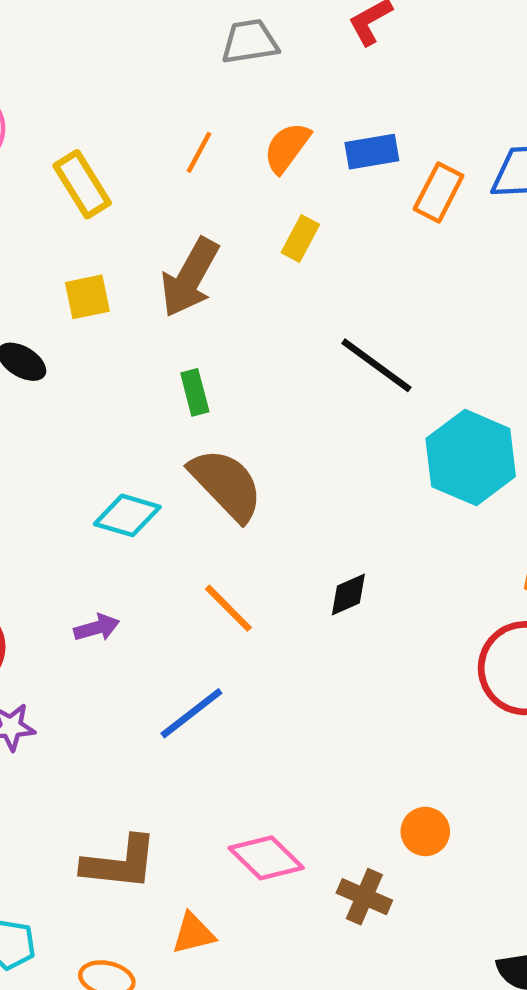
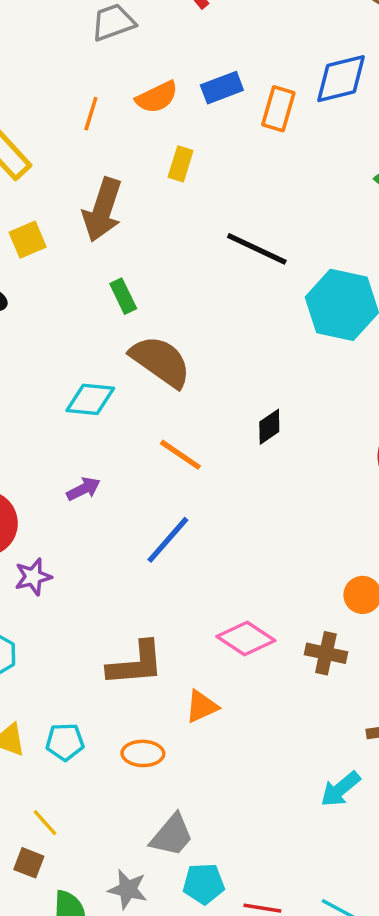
orange semicircle: (287, 148) -> (157, 97), turned -141

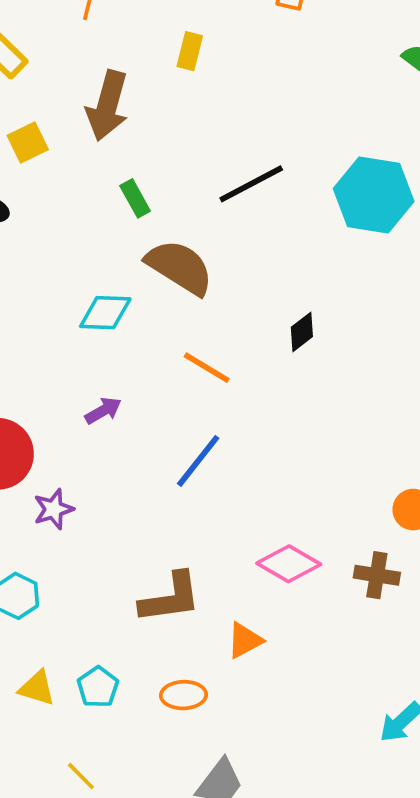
black line: (257, 249) -> (251, 184), moved, turned -50
cyan pentagon: (65, 742) -> (98, 687), turned -30

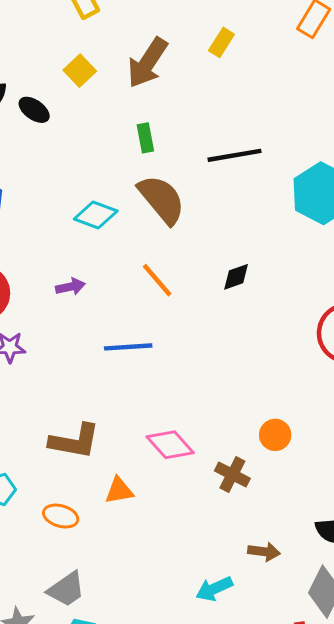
yellow square: (28, 142) -> (80, 71), turned -36
blue line: (198, 461) -> (128, 347), turned 30

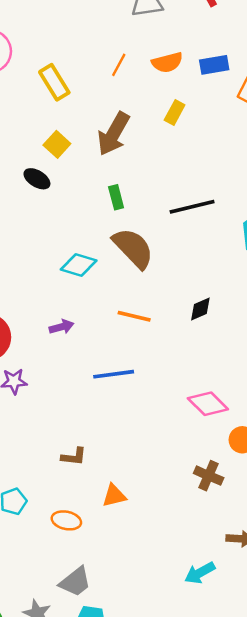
black ellipse: (34, 110) -> (37, 179), moved
orange line: (157, 280) -> (134, 316), turned -32
brown L-shape: (75, 441) -> (74, 457), size x0.6
pink diamond: (170, 445) -> (208, 404), moved

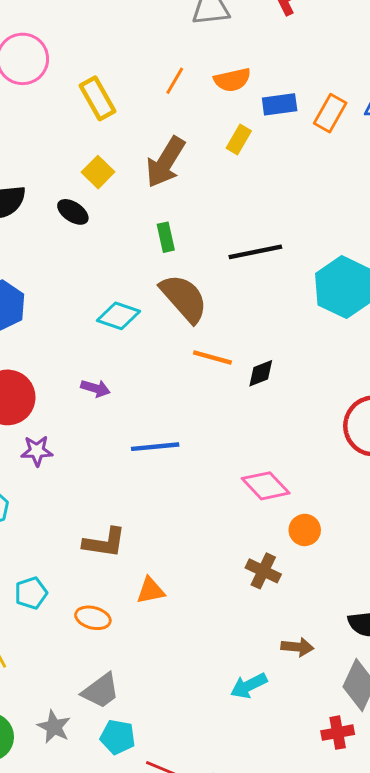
blue rectangle: (214, 65) -> (280, 104), moved
orange line: (134, 316) -> (212, 357), moved
purple arrow: (61, 327) -> (96, 388), turned 30
brown L-shape: (74, 457) -> (104, 543), size x1.4

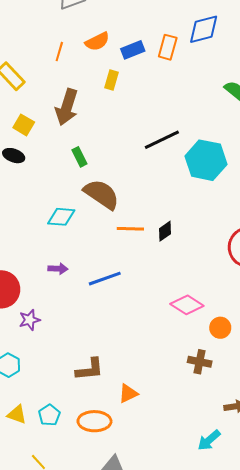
black line: (255, 252) -> (162, 140), moved
blue line: (155, 447) -> (105, 279), moved
orange ellipse: (93, 618) -> (95, 421), size x1.4

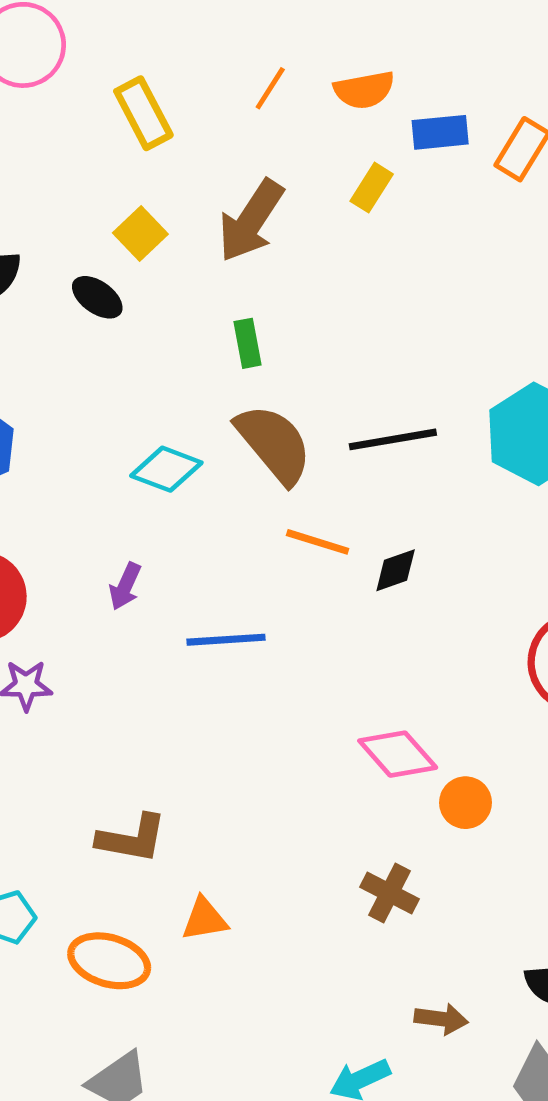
black line: (162, 140) -> (393, 439), moved
purple arrow: (58, 269) -> (125, 586), turned 96
orange circle: (220, 328) -> (466, 803), moved

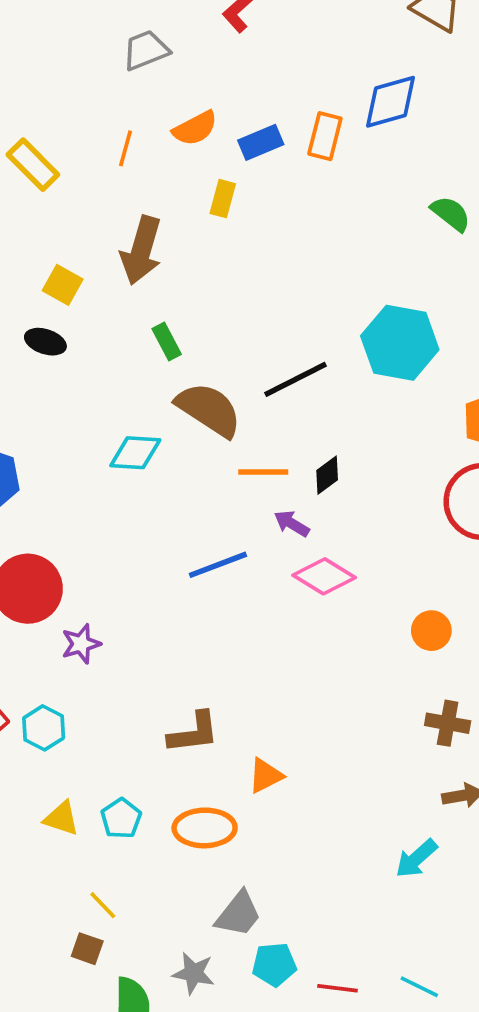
yellow rectangle: (143, 113) -> (33, 165), moved
purple arrow: (125, 586) -> (292, 524), moved, turned 114
pink diamond: (398, 754) -> (324, 576), moved
brown cross: (390, 893) -> (448, 723), moved

